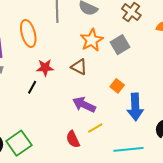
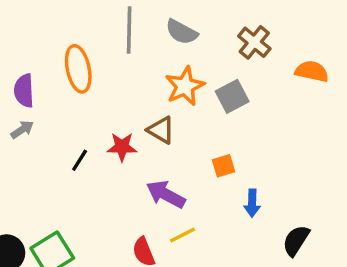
red star: (45, 68) -> (122, 147), moved
orange square: (117, 86) -> (223, 166), turned 32
blue arrow: (135, 107) -> (252, 203), size x0.6

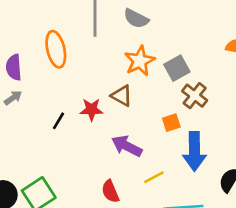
brown cross: (254, 42) -> (195, 96), moved
blue arrow: (252, 203) -> (194, 151), size x1.8
yellow line: (183, 235) -> (154, 177), moved

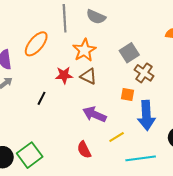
orange ellipse: (56, 49) -> (36, 44), turned 56
orange star: (140, 61) -> (84, 50), moved
red star: (91, 110) -> (64, 75), moved
orange square: (171, 123) -> (127, 95), turned 32

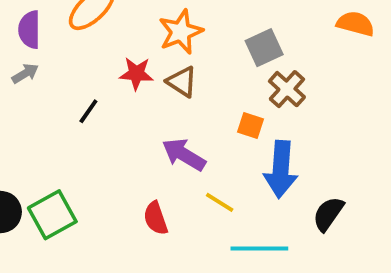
yellow line: (117, 137) -> (220, 202), turned 56

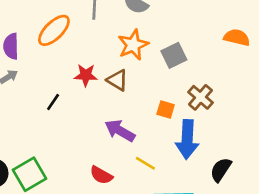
orange star: (181, 32) -> (133, 45), moved
brown cross: (287, 89) -> (200, 97), moved
red semicircle: (156, 218) -> (101, 175), turned -40

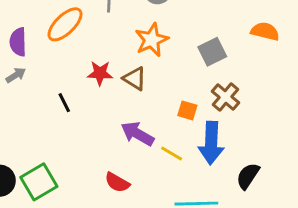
gray square: (174, 55) -> (212, 52), moved
black line: (53, 102) -> (64, 103), turned -60
yellow line: (145, 163) -> (172, 154), moved

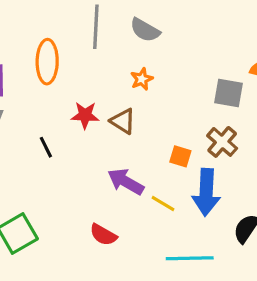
orange ellipse: (65, 24) -> (47, 62), turned -45
orange star: (152, 40) -> (142, 79), size x0.6
gray square: (212, 52) -> (229, 93), moved, turned 36

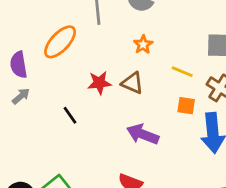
orange ellipse: (47, 62) -> (60, 42), turned 51
yellow line: (163, 203) -> (182, 72), moved

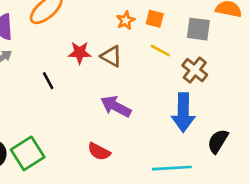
orange square: (186, 106) -> (155, 19), moved

